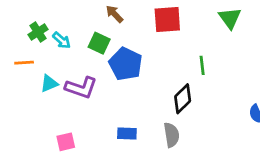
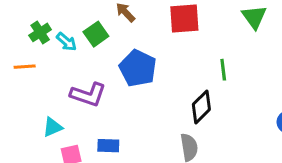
green square: (99, 43) -> (96, 34), moved, turned 30
cyan triangle: (49, 83) -> (53, 127), moved
blue rectangle: (127, 133) -> (108, 146), moved

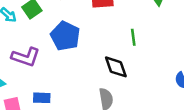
black diamond: (201, 107) -> (116, 67), turned -65

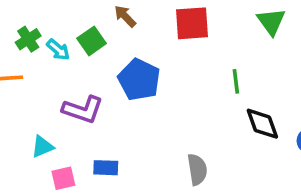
black diamond: (116, 67) -> (262, 124), moved

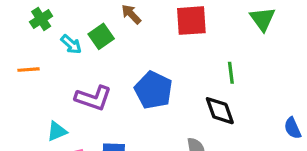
green cross: (28, 39) -> (41, 19), moved
blue pentagon: (139, 80) -> (153, 90), moved
black diamond: (262, 124) -> (220, 111), moved

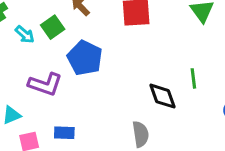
green line: (231, 73) -> (193, 78), moved
blue pentagon: (153, 90) -> (85, 58), moved

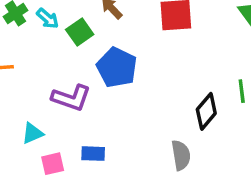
cyan arrow: (25, 34) -> (48, 18), moved
black diamond: (163, 96) -> (206, 111), turned 60

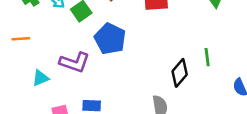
cyan triangle: (32, 133) -> (40, 78), moved

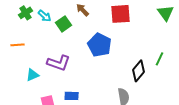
blue pentagon: (110, 39) -> (100, 45), moved
green line: (207, 57) -> (160, 59), turned 32

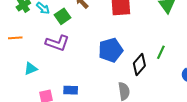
blue pentagon: (100, 45) -> (111, 50), moved, turned 30
purple L-shape: (59, 63) -> (57, 43), moved

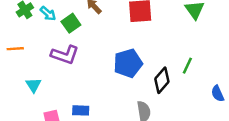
cyan triangle: (31, 69) -> (33, 85), turned -40

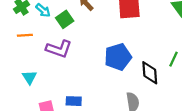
orange line: (15, 49) -> (25, 35), moved
black diamond: (162, 80) -> (150, 73), turned -45

